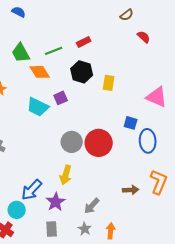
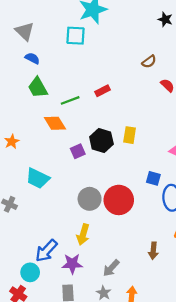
green trapezoid: (21, 53) -> (38, 88), moved
black hexagon: (82, 72) -> (101, 140), moved
cyan trapezoid: (38, 107) -> (38, 178), moved
brown arrow: (131, 190) -> (153, 251), turned 98
purple star: (56, 202) -> (72, 264), turned 30

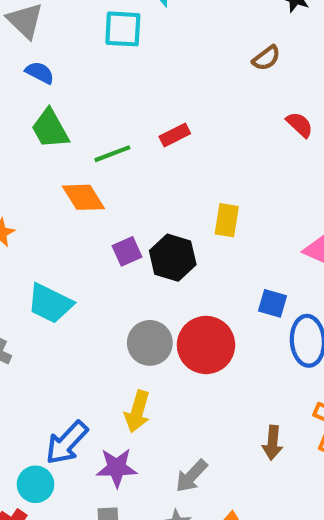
brown semicircle: (149, 62) -> (266, 58), moved
black hexagon: (101, 140) -> (173, 258), moved

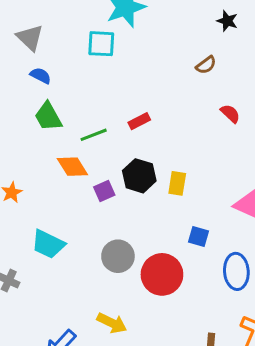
purple square: (127, 251) -> (104, 191), moved
black hexagon: (173, 258) -> (139, 176), moved
blue square: (273, 303) -> (198, 236), moved
gray circle: (150, 343) -> (118, 256), moved
yellow arrow: (137, 412) -> (112, 323), turned -80

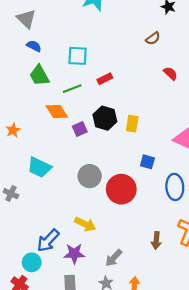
cyan square: (101, 44) -> (78, 56), moved

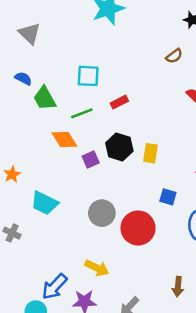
blue semicircle: (34, 46) -> (23, 78), moved
orange star: (13, 130) -> (12, 174), moved

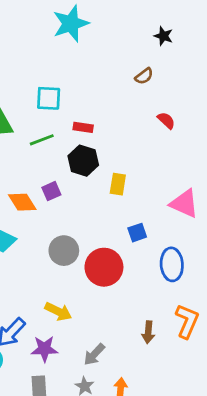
red rectangle: (119, 102) -> (83, 127), turned 35
orange diamond: (64, 140) -> (22, 202), moved
black hexagon: (119, 147) -> (83, 161), moved
blue square: (168, 197) -> (137, 233), turned -35

